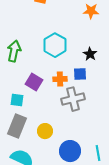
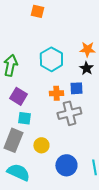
orange star: (91, 11) -> (87, 49), moved
purple square: (34, 82) -> (18, 96), moved
cyan square: (17, 100) -> (24, 118), moved

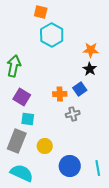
cyan hexagon: (51, 59) -> (52, 35), moved
blue square: (76, 88) -> (80, 89), turned -32
gray cross: (69, 113) -> (73, 114), size x0.6

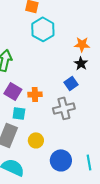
orange cross: (60, 94) -> (35, 94), moved
gray cross: (73, 114) -> (64, 108), size x1.5

